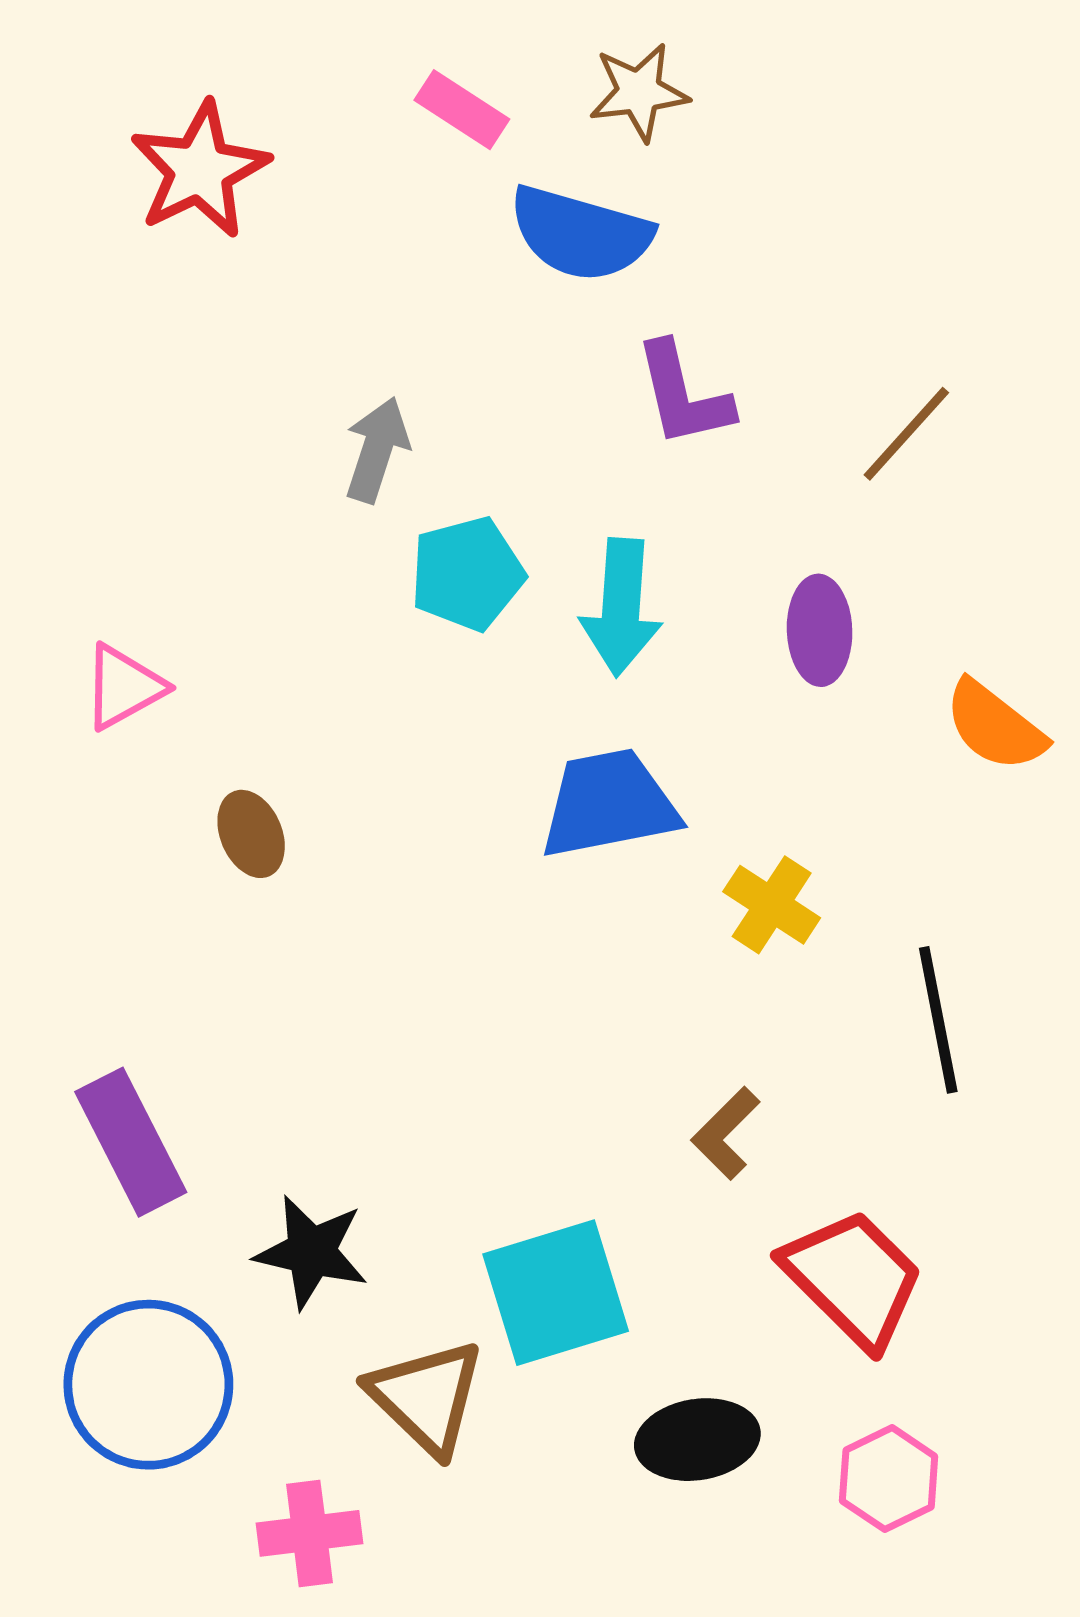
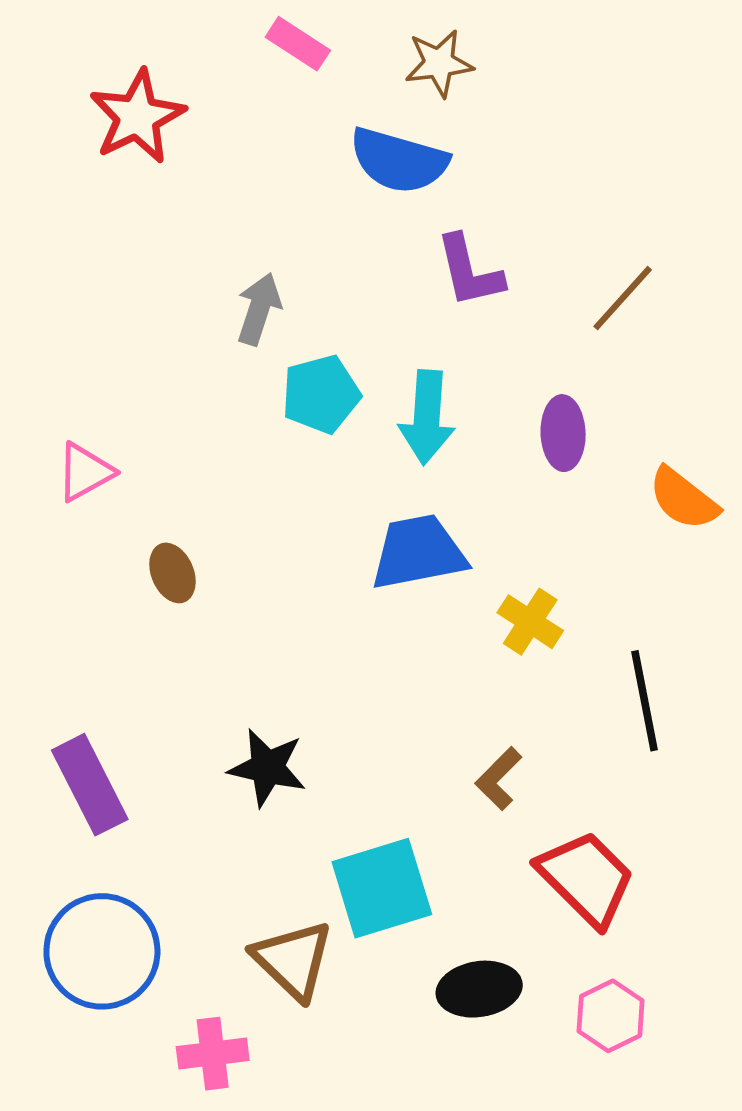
pink rectangle: (462, 110) -> (298, 44), moved
black star: (311, 1252) -> (267, 768), moved

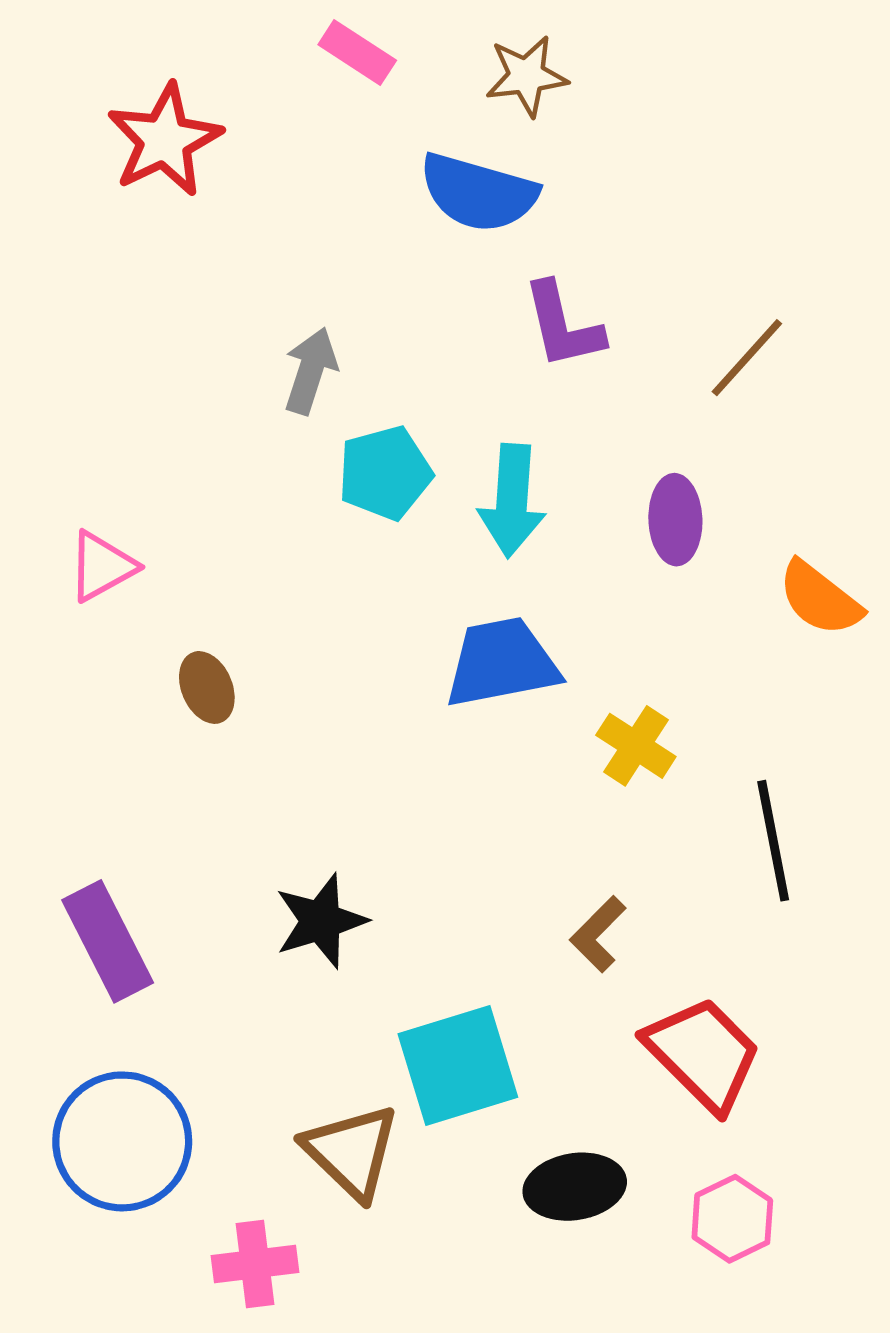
black star: (267, 768) -> (321, 921), turned -30

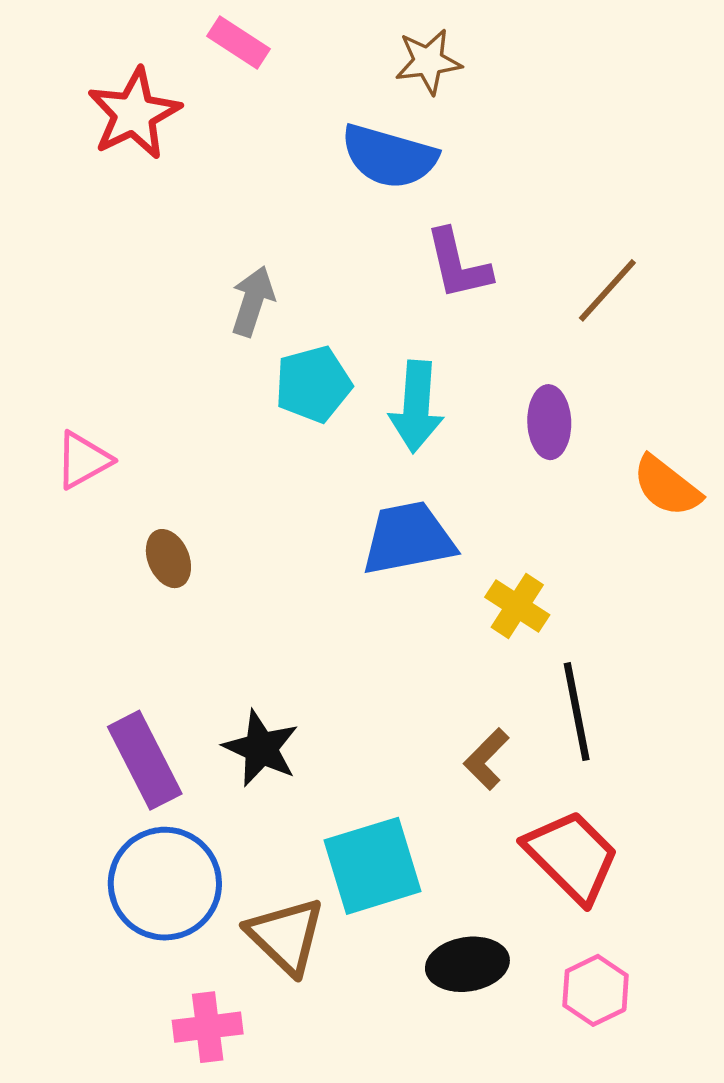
pink rectangle: (357, 53) -> (238, 43), moved
black line: (773, 841) -> (577, 712), moved
black star: (321, 921) -> (261, 748), turned -30
purple rectangle: (108, 941) -> (145, 760), moved
blue circle: (122, 1141) -> (165, 884), moved

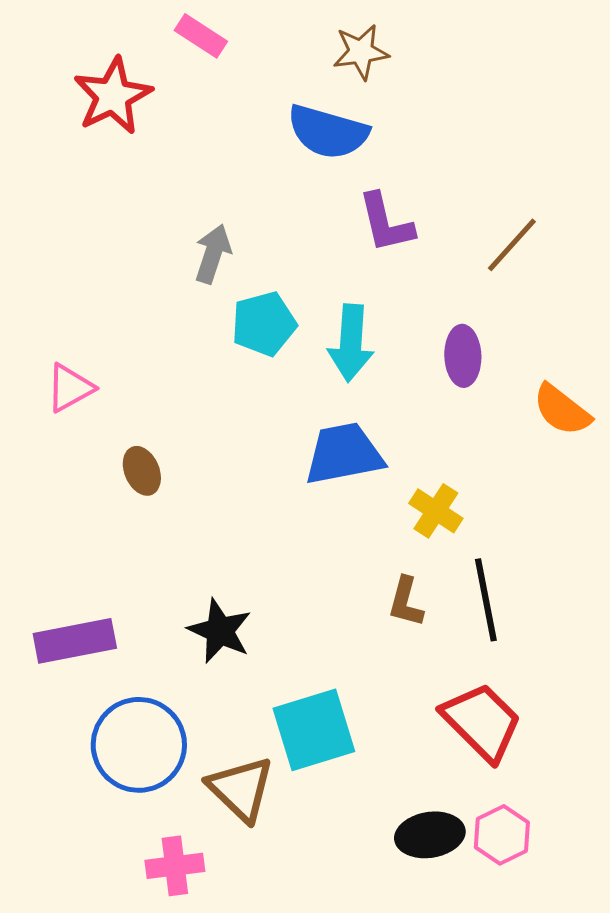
brown L-shape: (486, 759) -> (406, 602), moved, turned -30
purple rectangle: (145, 760) -> (75, 641), moved, turned -74
black ellipse: (467, 964) -> (430, 835), moved

